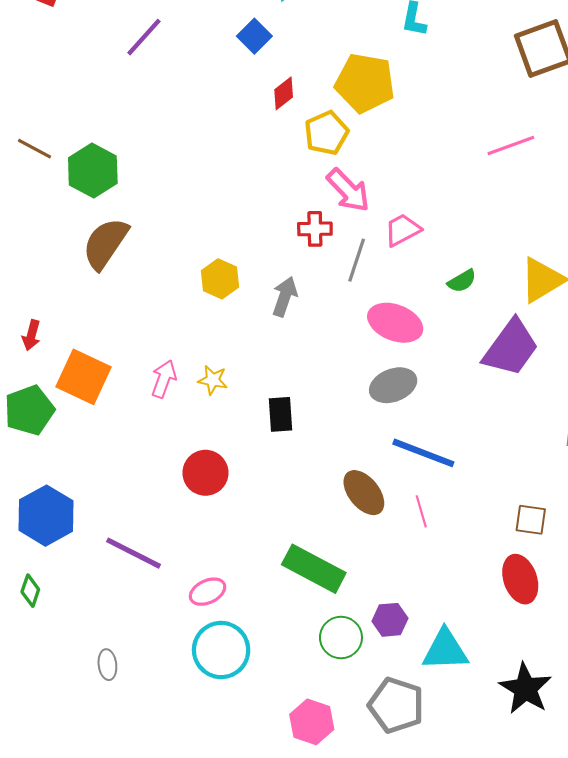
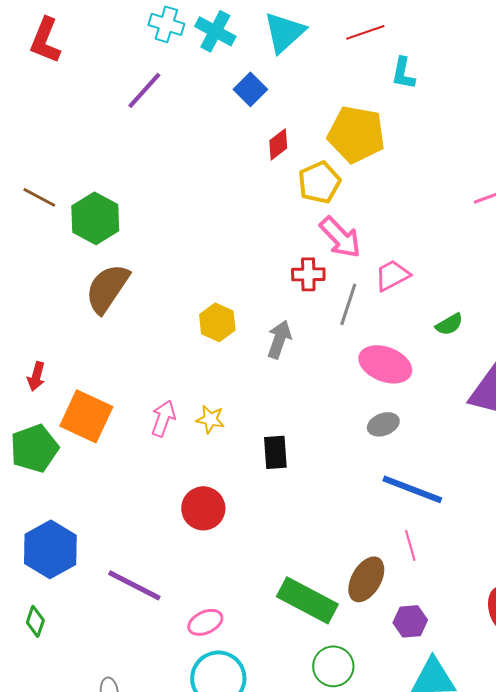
gray ellipse: (393, 385) -> (383, 424), size x0.7
brown ellipse: (364, 493) -> (366, 579), moved, turned 69
purple hexagon: (390, 620) -> (410, 621), moved

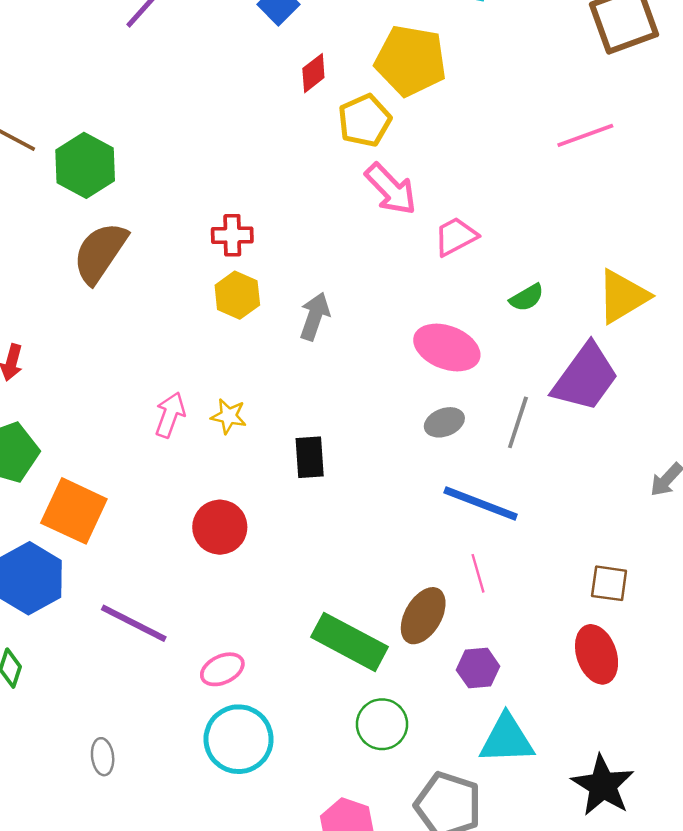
red cross: (308, 274) -> (232, 235), moved
gray line: (348, 304) -> (518, 422), moved
orange square: (86, 416) -> (74, 511), moved

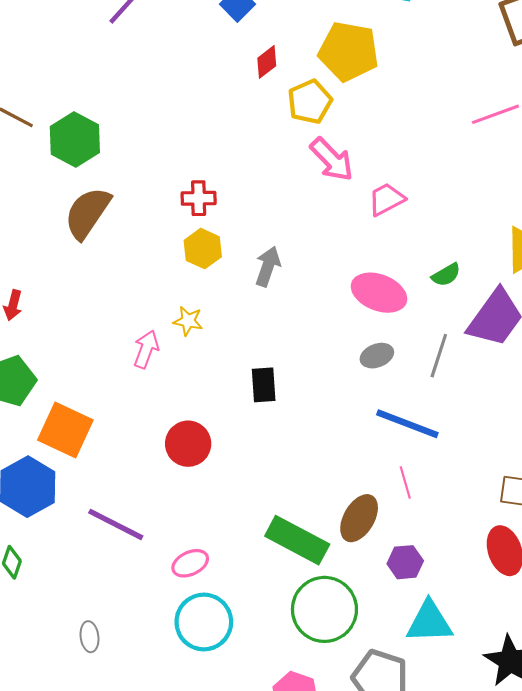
green semicircle: (527, 298) -> (446, 275), moved
yellow star: (229, 416) -> (188, 321), moved
green circle: (382, 724) -> (324, 609), size x1.5

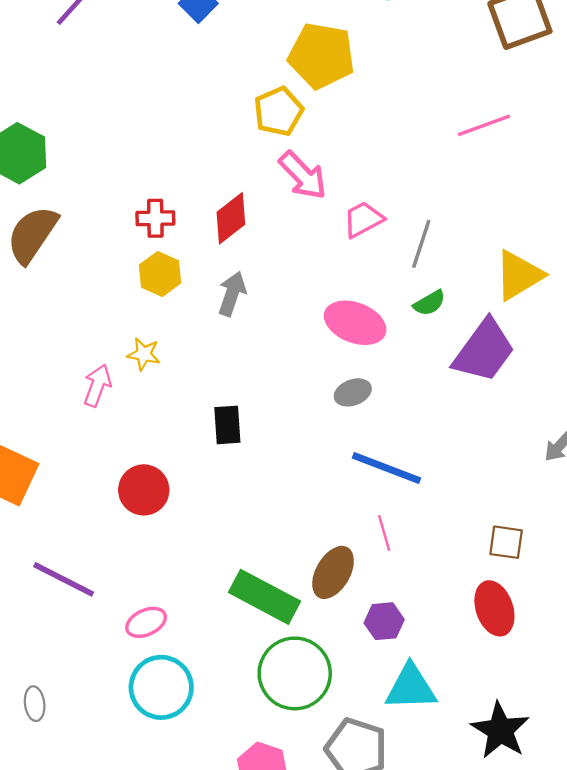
red diamond: (267, 62) -> (231, 218), moved, size x1.4
gray line: (439, 356) -> (421, 244), moved

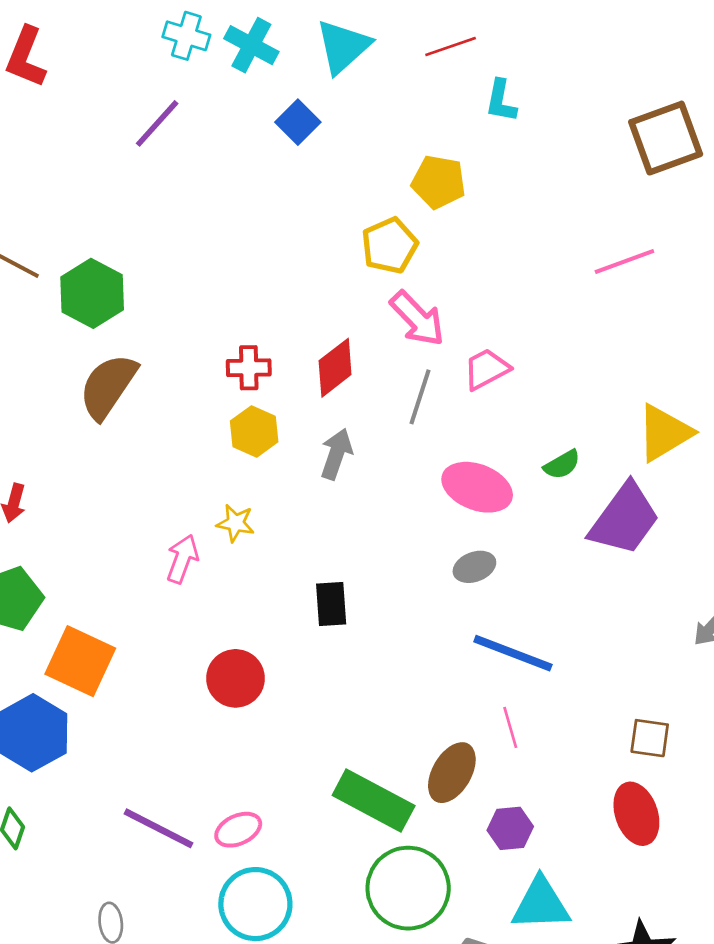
yellow pentagon: (321, 56) -> (439, 182), size x0.7
gray line: (421, 244) -> (420, 397), moved
purple line: (64, 579) -> (158, 828), moved

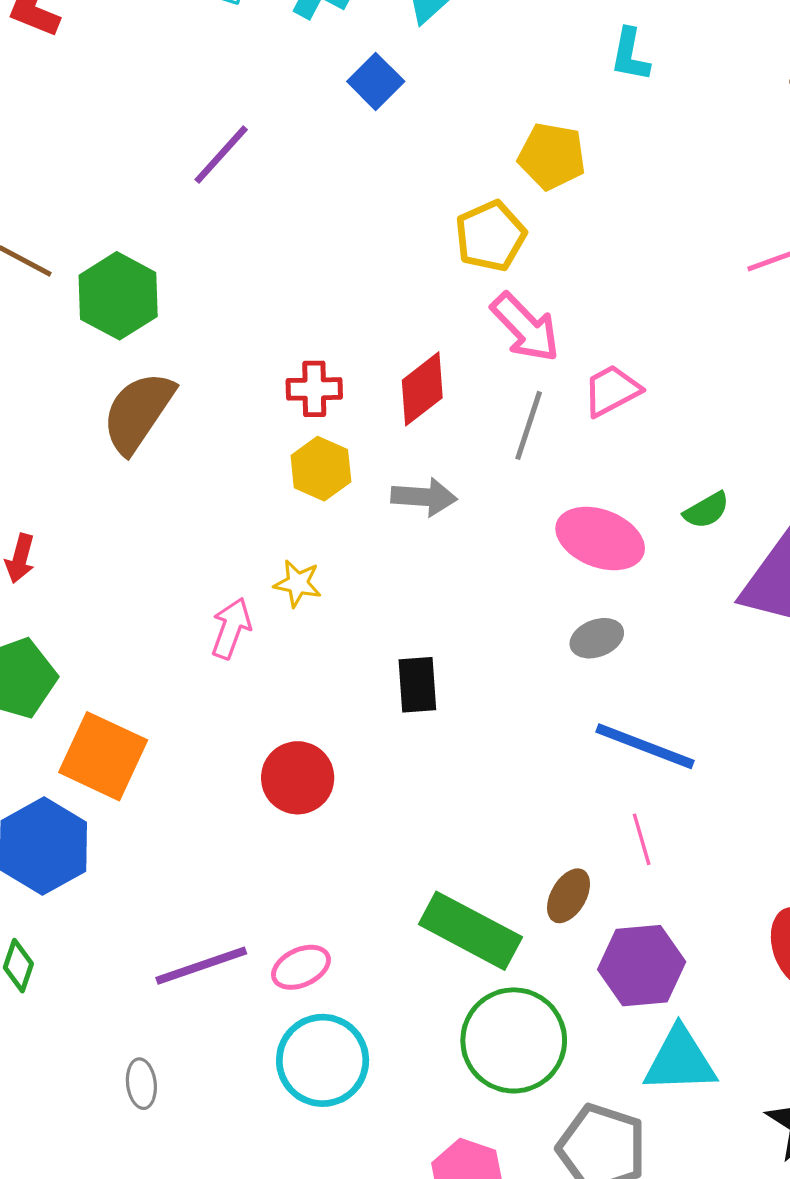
purple line: (157, 123) -> (221, 155), moved
gray arrow: (336, 454) -> (424, 497), turned 75
brown ellipse: (452, 773) -> (569, 896), size x0.7
purple line: (158, 828) -> (201, 966), turned -46
purple hexagon: (510, 828) -> (642, 966), size x1.5

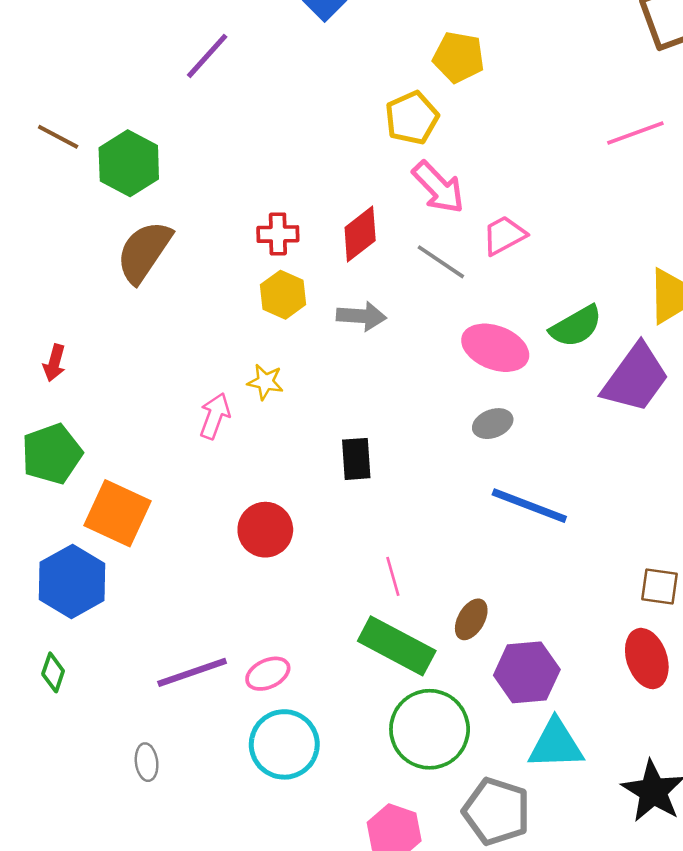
gray line: (529, 425) -> (441, 262), turned -74
green semicircle: (706, 510) -> (576, 326), size x1.5
pink line: (642, 839) -> (393, 576), moved

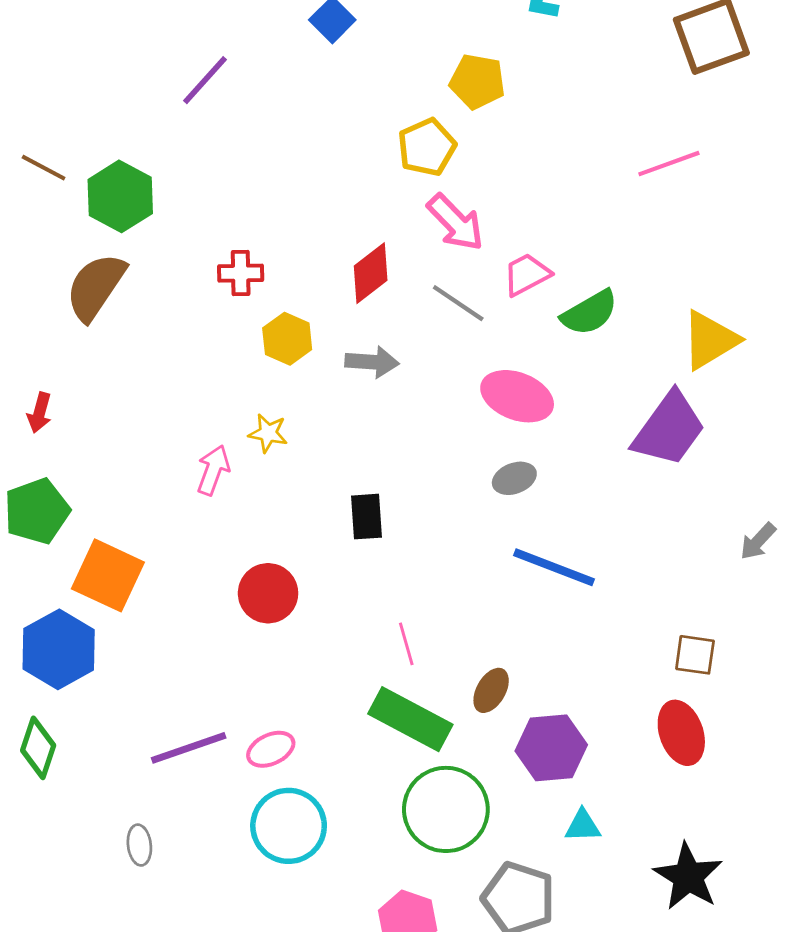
red cross: (278, 234) -> (241, 273), moved
brown semicircle: (144, 252) -> (96, 287), moved
green semicircle: (576, 326) -> (590, 313), moved
green diamond: (53, 672) -> (38, 748), size x1.4
cyan triangle: (556, 744) -> (583, 826), size x0.6

